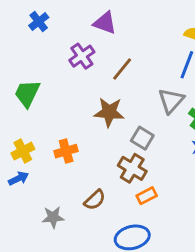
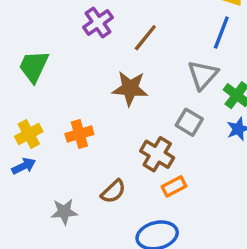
gray square: (142, 138) -> (189, 122), moved

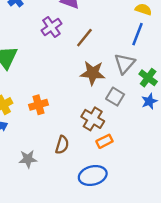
brown star: (130, 88) -> (93, 73), moved
brown semicircle: (113, 191) -> (62, 145), turned -30

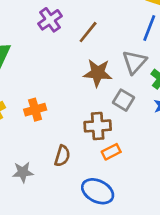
brown cross: (93, 119) -> (98, 126), turned -35
blue ellipse: (93, 175) -> (98, 191), turned 40

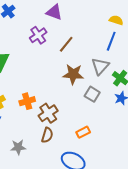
brown cross: (98, 126) -> (48, 113), moved, turned -30

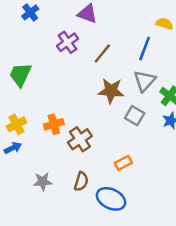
blue line: (111, 41) -> (145, 49), moved
brown semicircle: (47, 135) -> (81, 181), moved

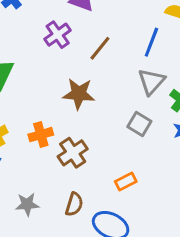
brown star: (111, 91) -> (79, 94), moved

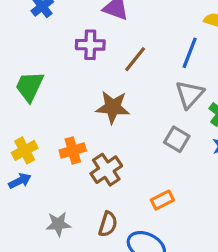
purple cross: (58, 35) -> (90, 45), turned 36

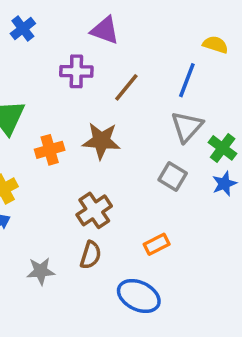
orange cross: (73, 150) -> (50, 150), moved
brown semicircle: (108, 224) -> (91, 255), moved

